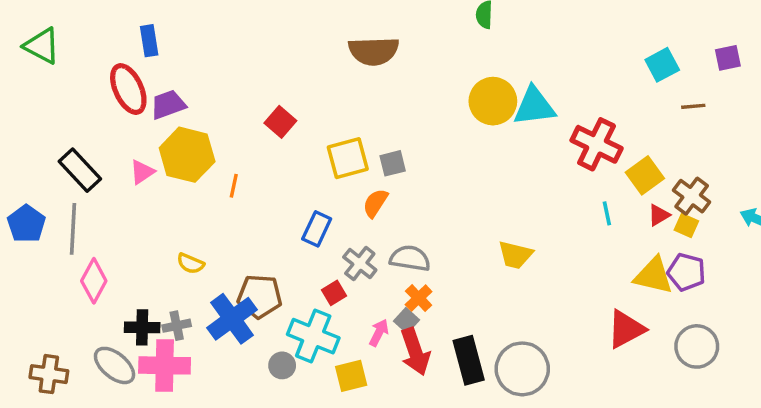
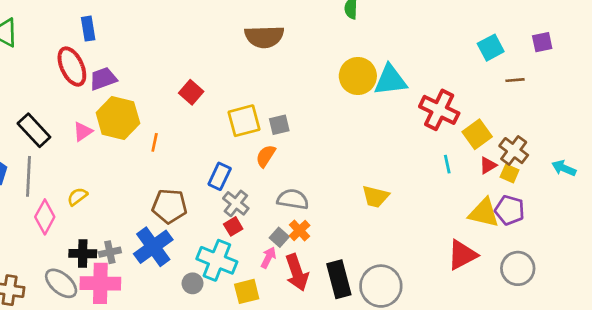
yellow semicircle: (191, 264) -> (77, 197), moved, turned 120
gray cross: (360, 264) -> (236, 203), moved
brown pentagon: (260, 296) -> (169, 206), moved
gray square: (406, 321) -> (279, 237), moved

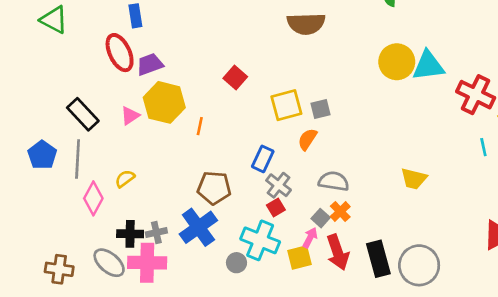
yellow square: (247, 291) -> (300, 257), moved

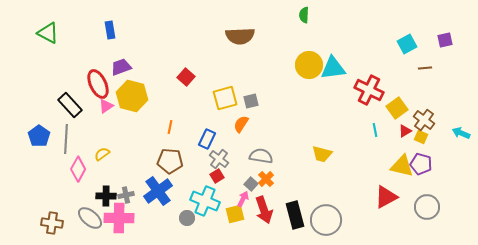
red ellipse: (120, 53) -> (98, 84), moved
orange line: (200, 126) -> (170, 127), moved

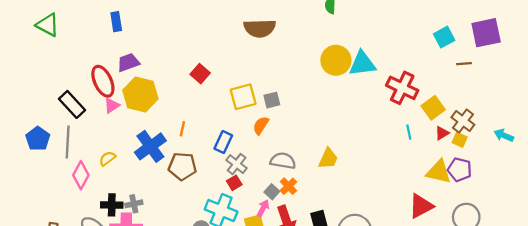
purple square: (445, 40) -> (486, 33), size x1.8
yellow trapezoid: (322, 154) -> (328, 159), moved, turned -80
blue cross: (158, 191) -> (150, 146), moved

